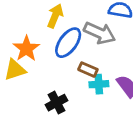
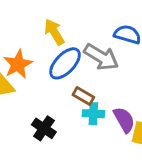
yellow arrow: (55, 16) -> (54, 32), turned -60
black cross: (57, 103) -> (44, 128), turned -35

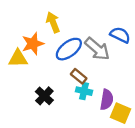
yellow arrow: (54, 32) -> (53, 22), moved
purple semicircle: (124, 120) -> (107, 100), turned 30

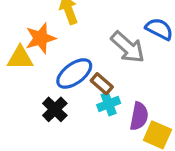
blue ellipse: (69, 49) -> (74, 73), moved
cyan cross: (84, 91) -> (109, 104), turned -35

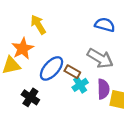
gray arrow: (128, 47) -> (100, 58), moved
black cross: (55, 109) -> (30, 97), moved

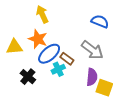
orange star: (23, 49) -> (38, 39), moved, turned -30
cyan cross: (80, 85) -> (58, 69), moved

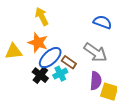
black cross: (28, 77) -> (40, 75), moved

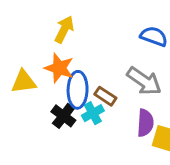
yellow arrow: (42, 16) -> (64, 29), turned 54
blue ellipse: (50, 58) -> (78, 90), turned -45

